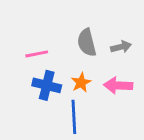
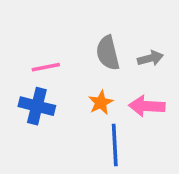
blue cross: (47, 85) -> (37, 106), moved
blue line: (74, 117) -> (115, 145), moved

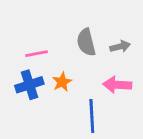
orange star: (101, 103) -> (62, 82), moved
blue cross: (37, 106) -> (29, 85), turned -32

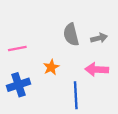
pink line: (36, 54) -> (17, 49), moved
blue cross: (29, 85) -> (18, 85), moved

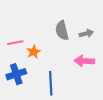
orange star: (51, 67) -> (34, 52), moved
blue line: (76, 95) -> (51, 83), moved

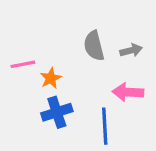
blue cross: (16, 74) -> (57, 112), moved
blue line: (51, 83) -> (105, 126), moved

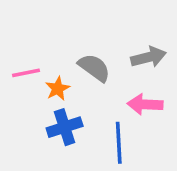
gray semicircle: (94, 46) -> (94, 68), moved, turned 140
gray arrow: (131, 50) -> (149, 57), size x1.4

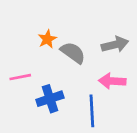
pink line: (26, 73) -> (20, 77), moved
orange star: (58, 89) -> (47, 39), moved

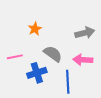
gray semicircle: (73, 53) -> (53, 54), moved

